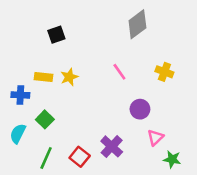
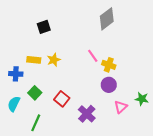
yellow cross: (164, 72) -> (109, 65), moved
red square: (80, 157) -> (62, 99), moved
green star: (172, 159) -> (142, 99), moved

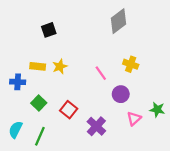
pink line: (93, 56) -> (101, 73), moved
yellow cross: (109, 65) -> (131, 64), moved
cyan semicircle: (14, 104) -> (16, 130), moved

